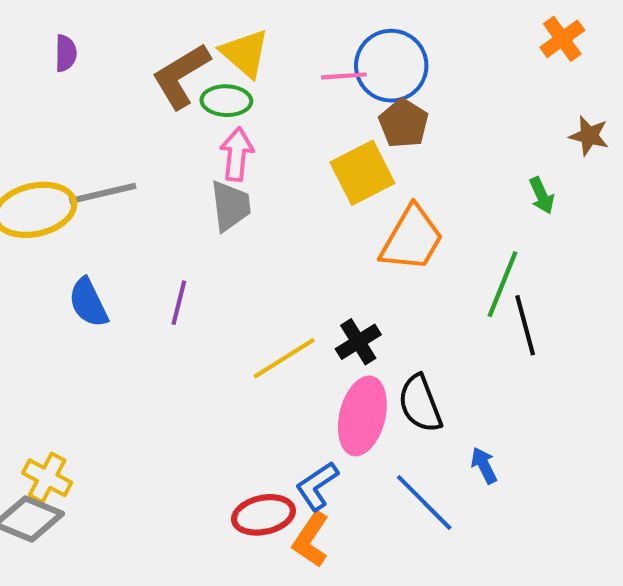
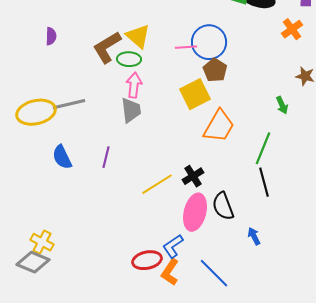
black line: (525, 325) -> (264, 182), moved
blue line: (424, 502) -> (214, 273), moved

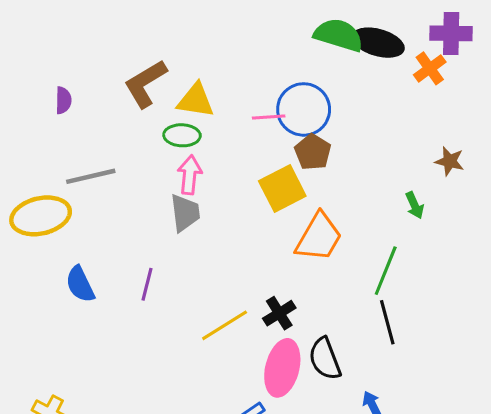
orange cross: (292, 29) -> (430, 68), moved
yellow triangle: (138, 36) -> (196, 100), turned -32
brown L-shape: (107, 47) -> (145, 84), moved
gray line: (69, 104) -> (91, 176), moved

